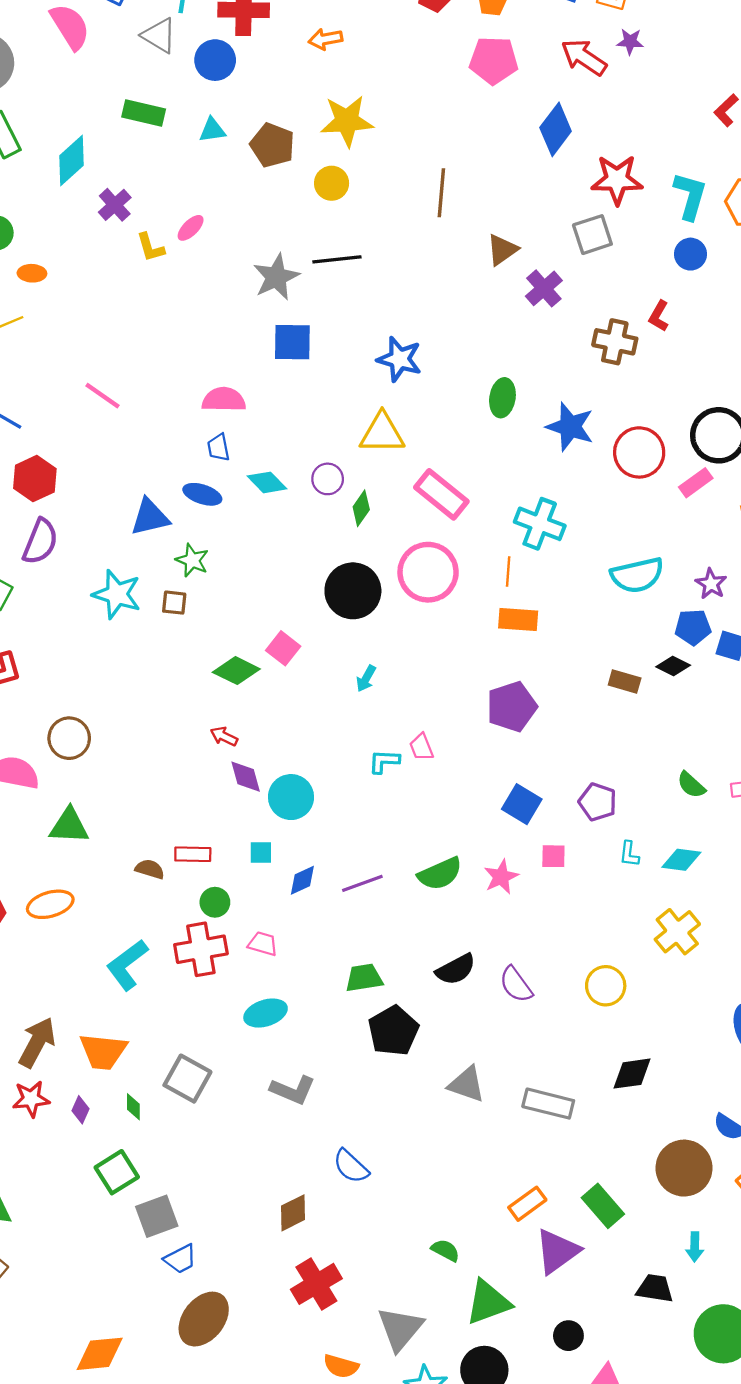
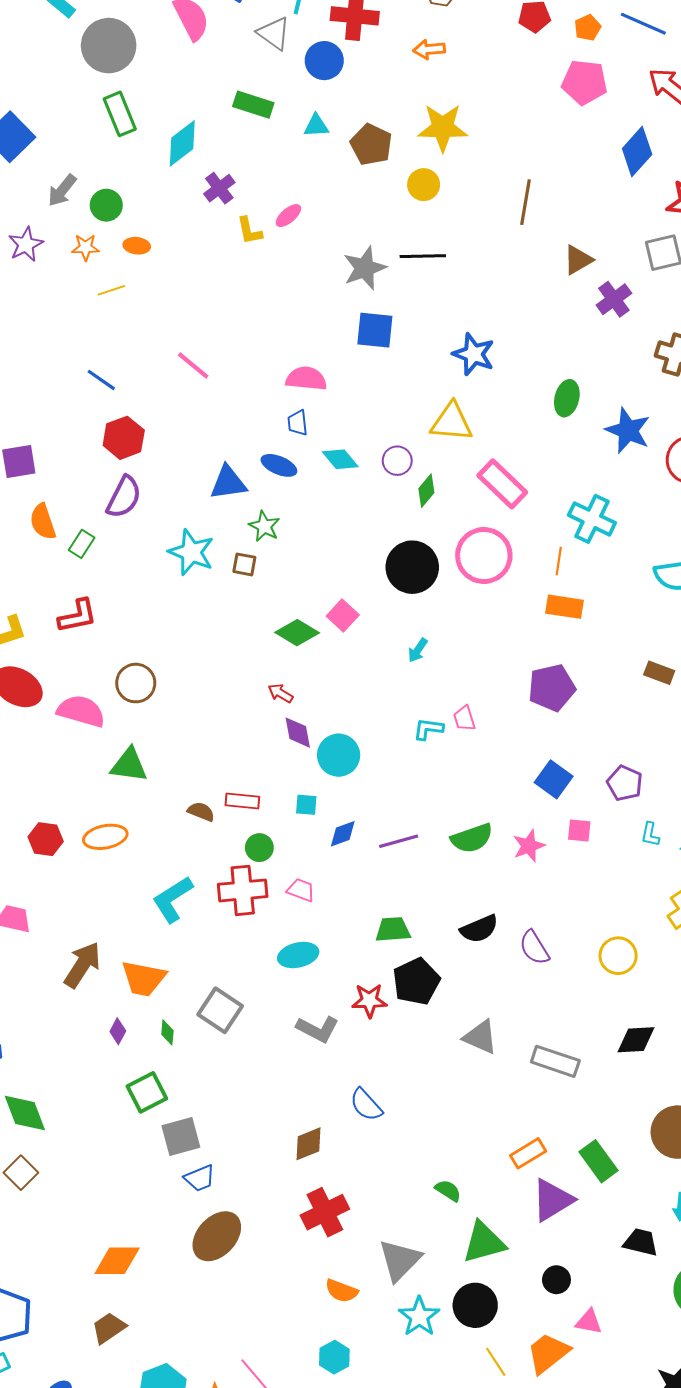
red star: (31, 1099) -> (369, 1000), moved

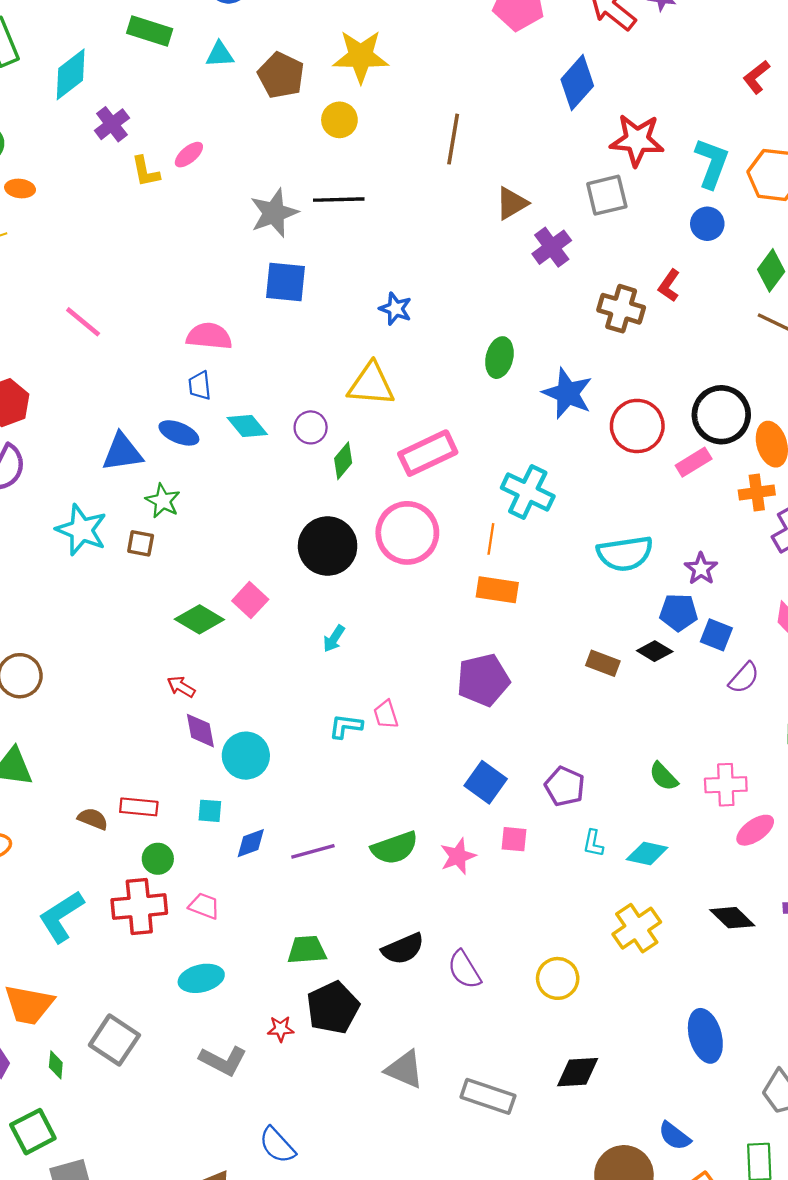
blue star: (474, 354) -> (395, 309), size x0.7
pink rectangle: (502, 484) -> (428, 453), turned -69
red star: (369, 1000) -> (281, 1029), size x0.7

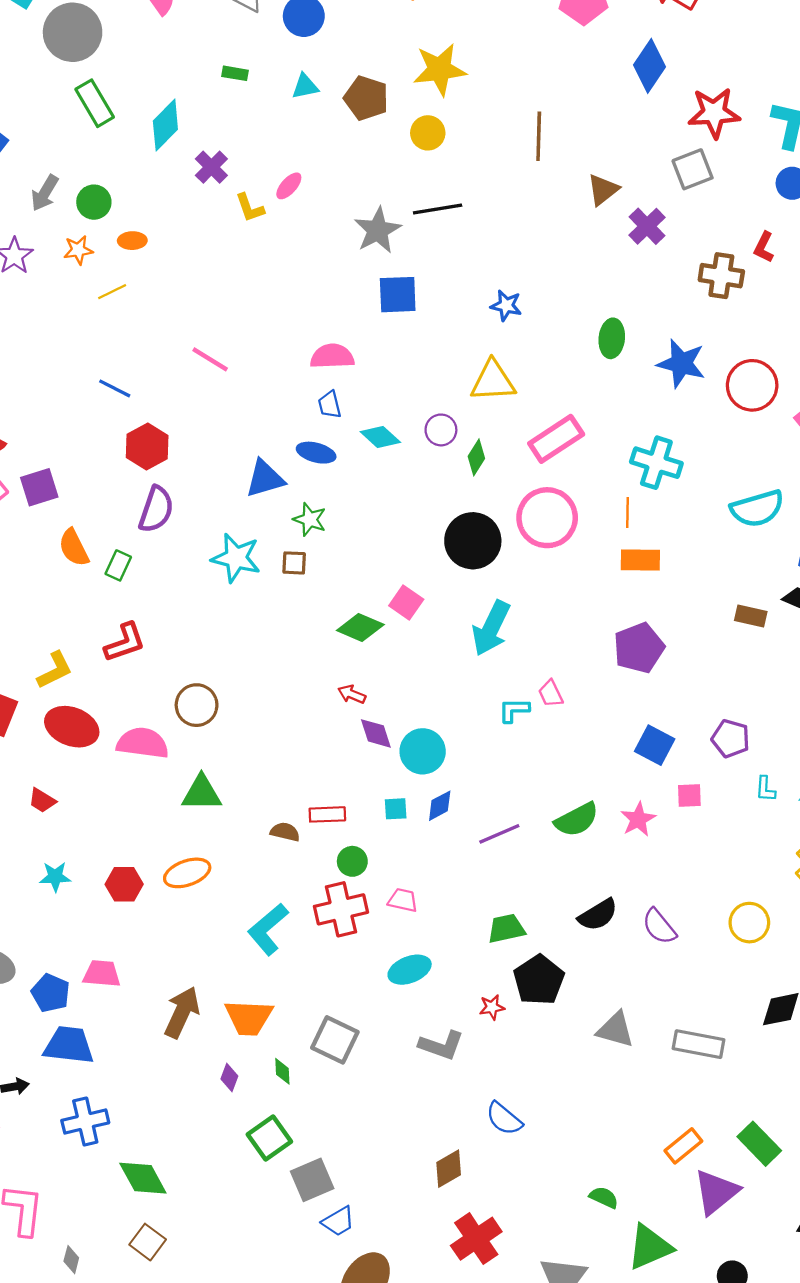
green rectangle: (150, 31) -> (235, 73), size x0.6
cyan arrow: (334, 639) -> (491, 628), size x2.0
blue diamond: (251, 843) -> (440, 806), moved

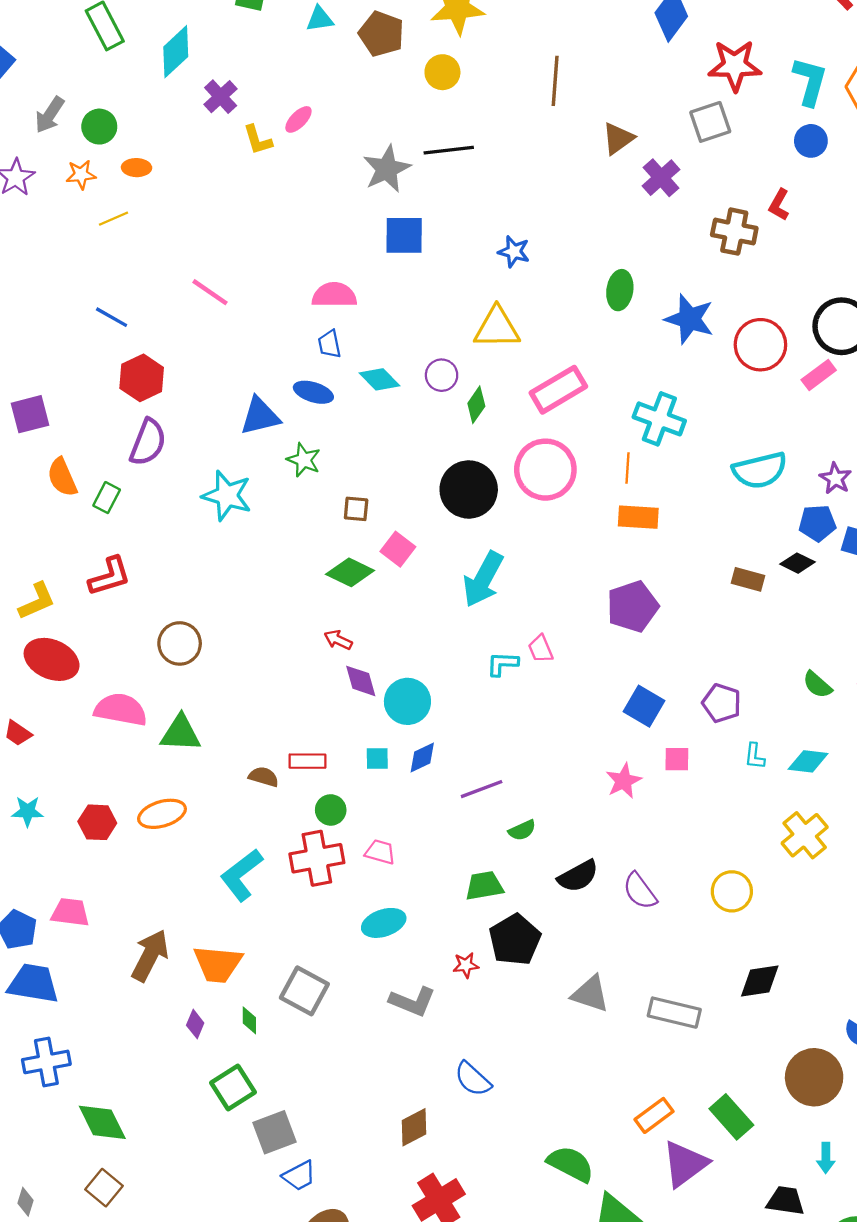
brown square: (294, 563) -> (356, 509), moved
pink semicircle: (143, 743) -> (121, 710), moved
green semicircle: (577, 820) -> (522, 830), moved, size x0.6
green semicircle: (604, 1197) -> (571, 1164), size x1.6

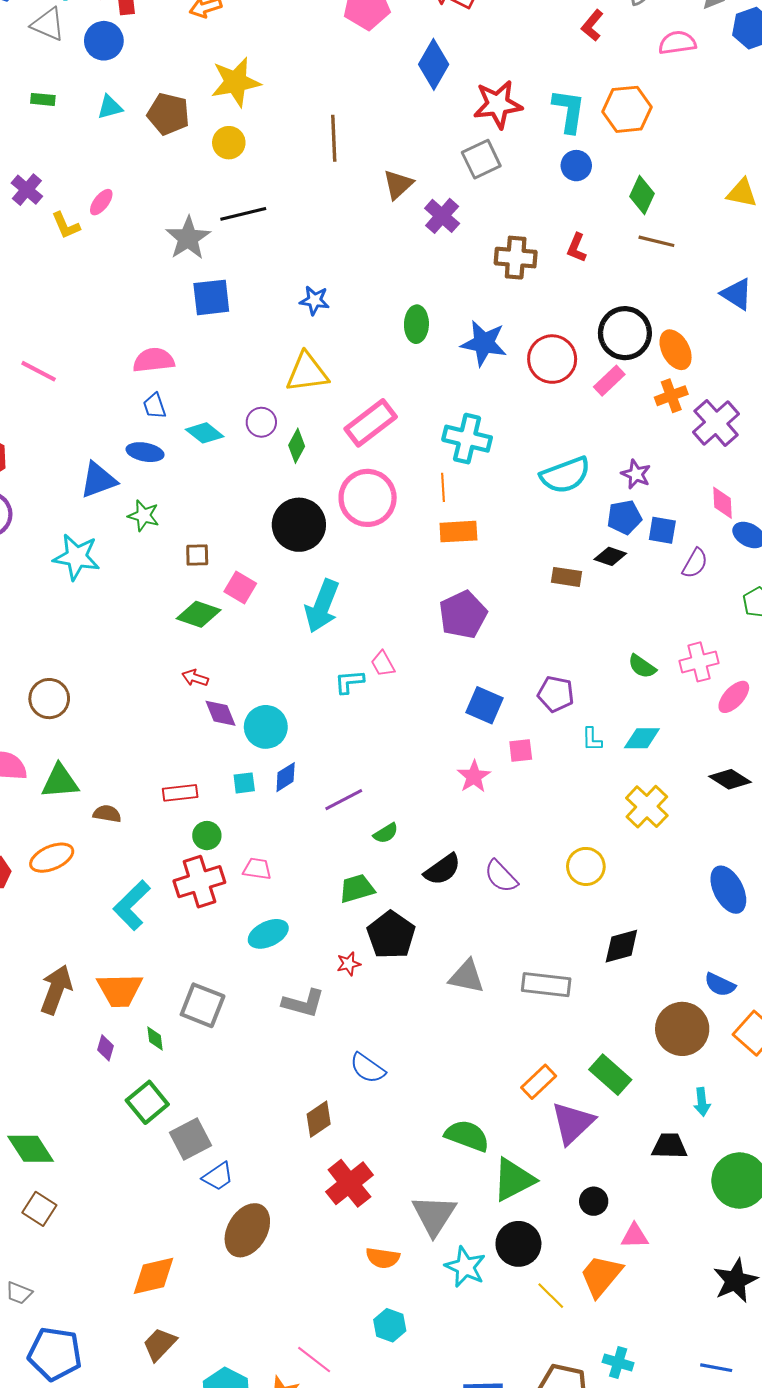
red L-shape: (779, 205) -> (577, 248), moved
brown semicircle: (264, 777) -> (107, 814), moved

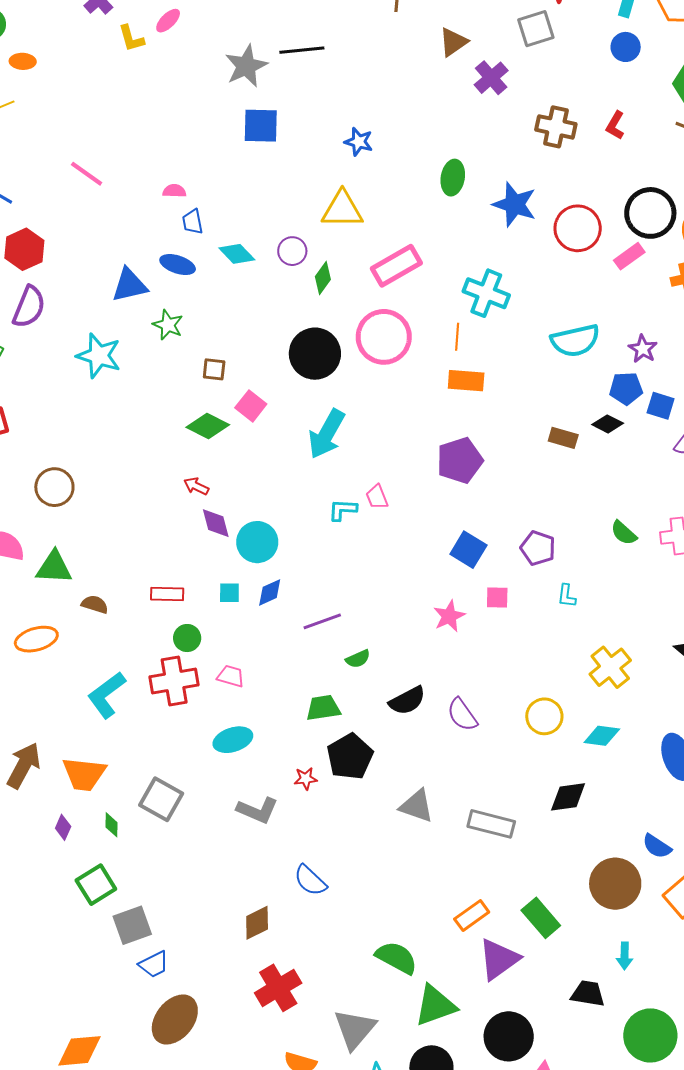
pink semicircle: (154, 360) -> (174, 191), moved, size x0.6
cyan diamond: (642, 738) -> (602, 736), moved
black circle: (594, 1201) -> (509, 1036), size x1.8

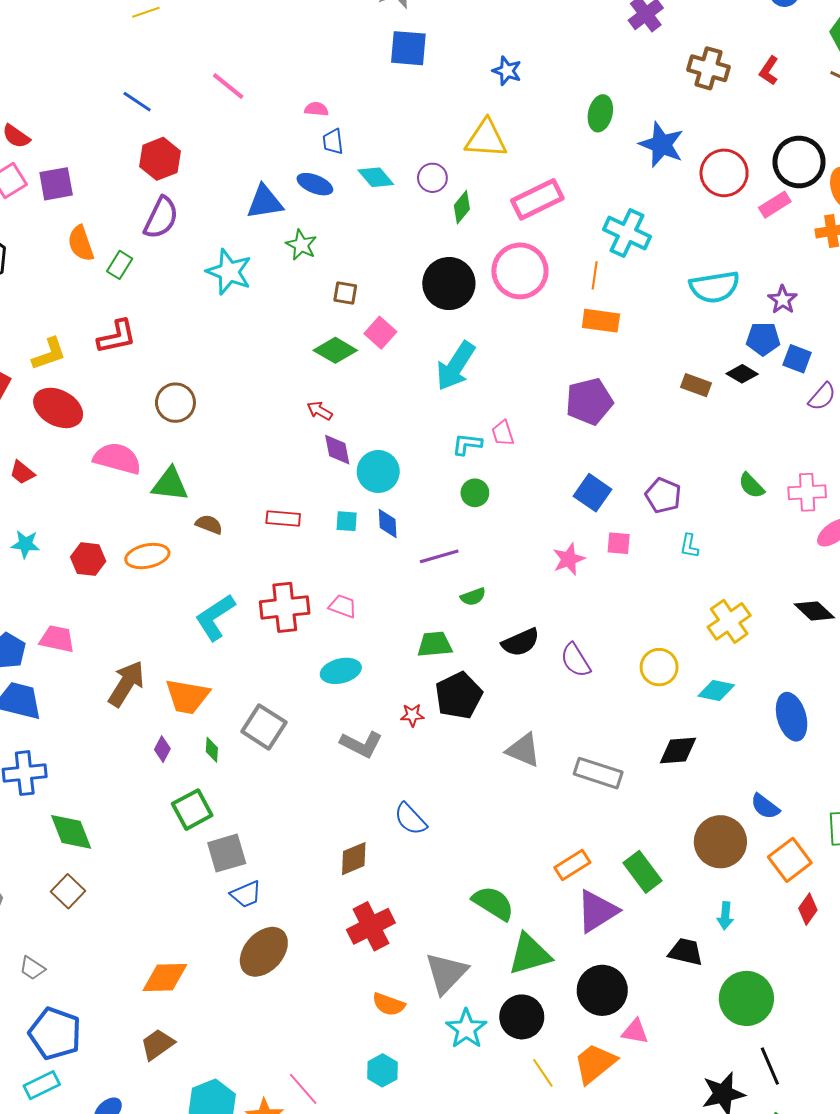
blue diamond: (270, 592) -> (388, 524), turned -72
green circle: (187, 638) -> (475, 493), moved

